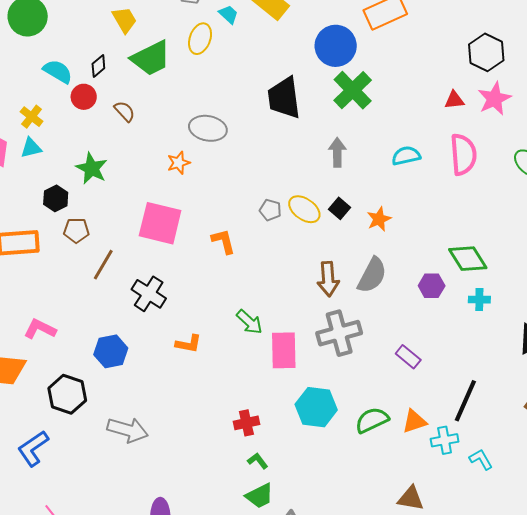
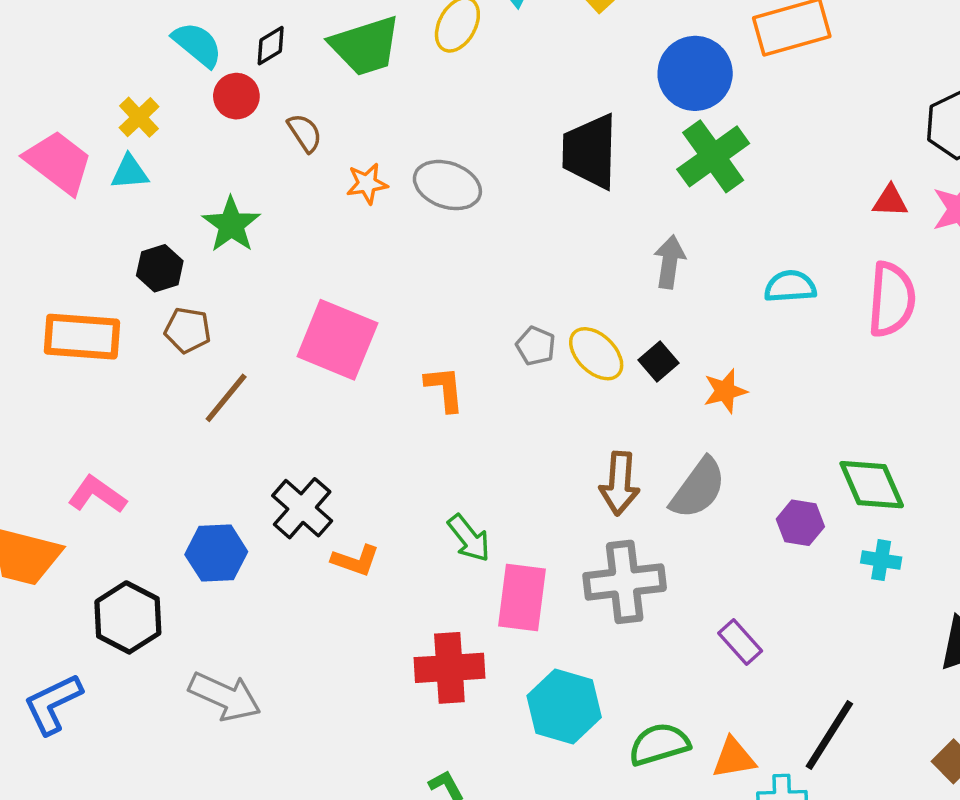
orange star: (179, 163) -> (367, 184), moved
black cross: (149, 294) -> (302, 508), moved
red cross: (246, 423) -> (449, 668), moved, size x1.5

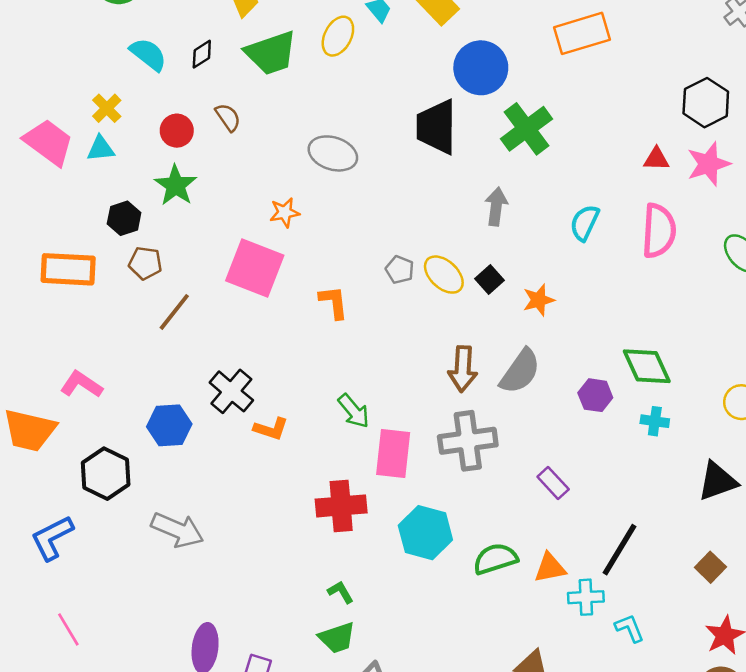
blue circle: (695, 73) -> (481, 68), moved
red circle: (236, 96) -> (177, 131), moved
orange star: (367, 184) -> (285, 212), moved
cyan semicircle: (790, 286) -> (585, 223), turned -60

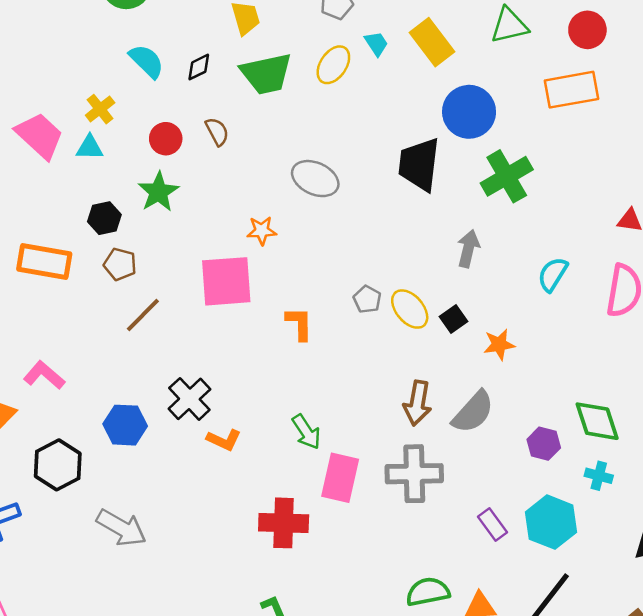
pink square: (255, 268) -> (226, 281), turned -32
cyan hexagon: (425, 533) -> (551, 522), moved

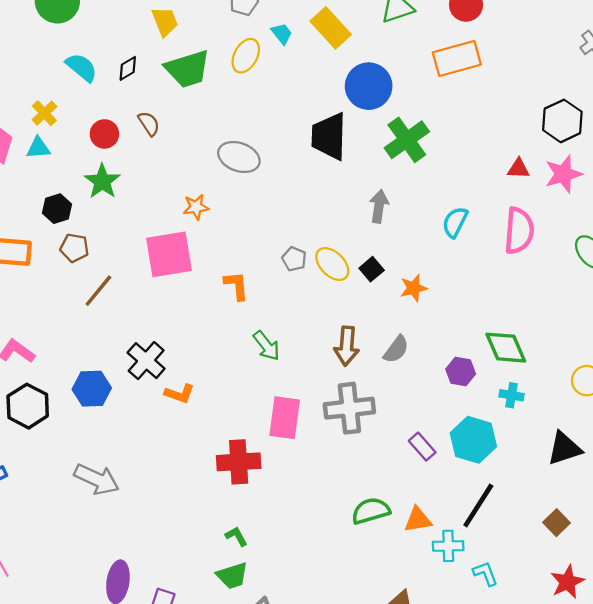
gray semicircle: (473, 412) -> (396, 349), size x0.7
green arrow: (306, 432) -> (266, 346), moved
black hexagon: (58, 465) -> (28, 406), moved

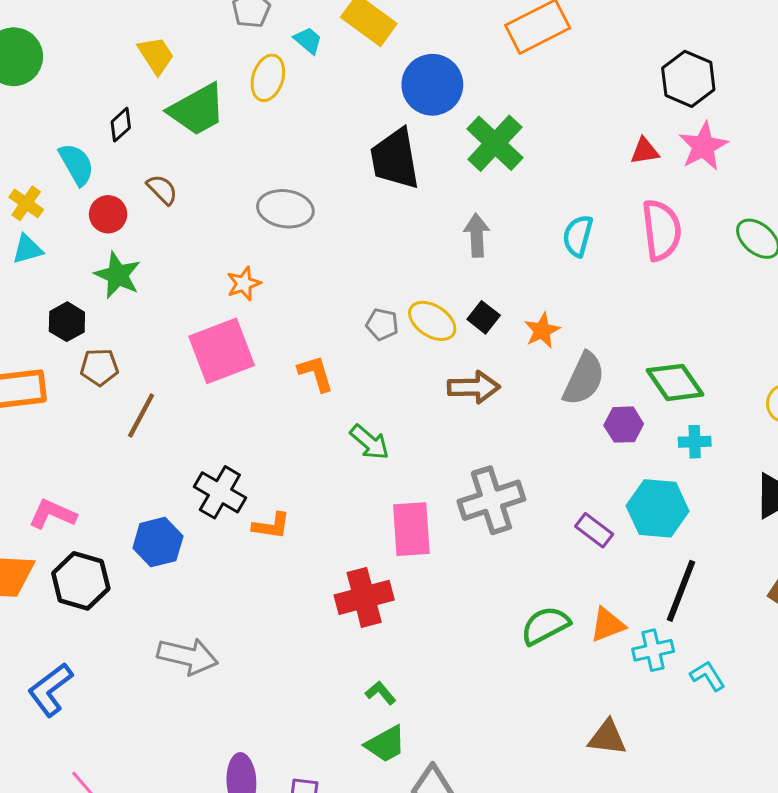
cyan semicircle: (81, 67) -> (76, 164), moved, turned 32
brown arrow: (347, 346) -> (474, 387), moved, turned -84
gray semicircle: (396, 349) -> (584, 379), moved, size x1.4

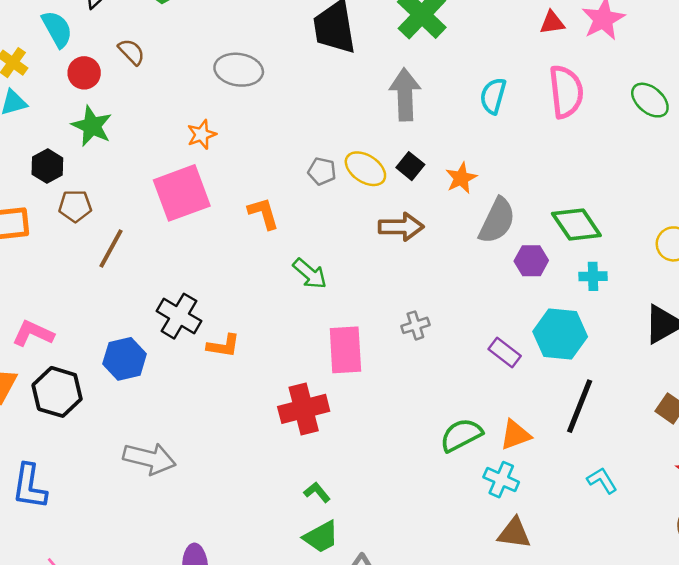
gray arrow: (477, 235) -> (405, 95), size x1.4
gray cross: (491, 500) -> (415, 325), size x0.5
cyan cross: (653, 650) -> (501, 480), moved, turned 36
blue L-shape: (50, 690) -> (29, 486), turned -45

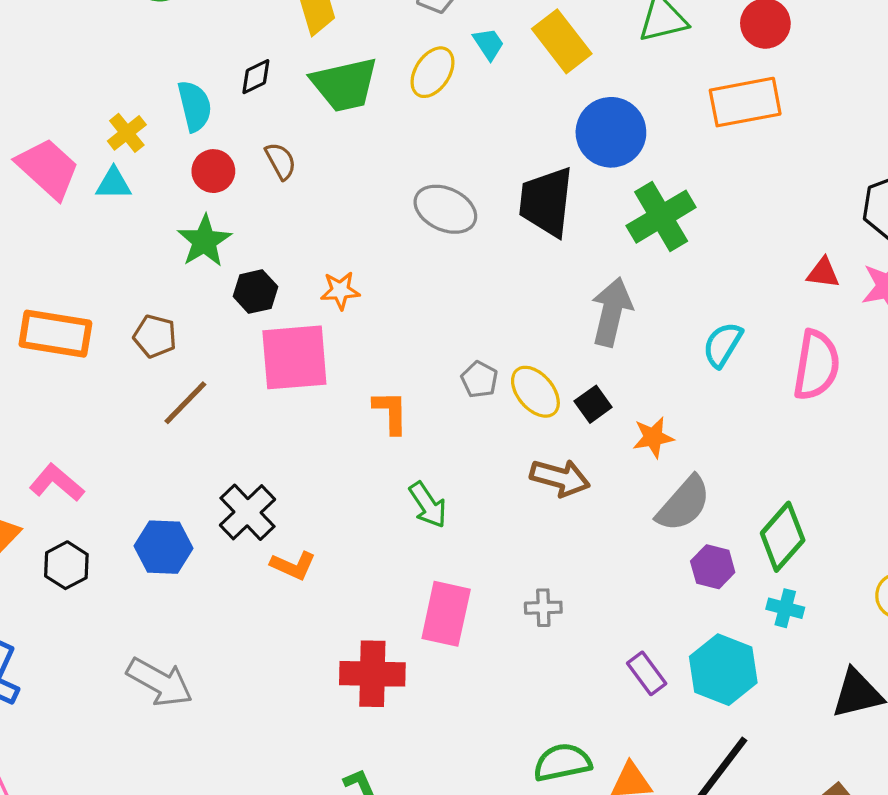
gray ellipse: (239, 70) -> (445, 209), moved
black hexagon: (47, 166) -> (255, 292), moved
green diamond: (576, 224) -> (783, 537), turned 60
black hexagon: (57, 392) -> (66, 565), size x0.7

